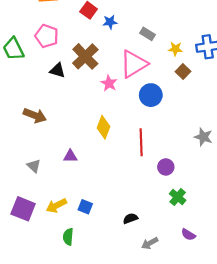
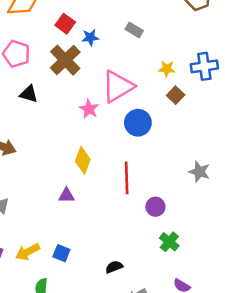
gray rectangle: (148, 34) -> (134, 30), moved
brown cross: (85, 56) -> (65, 60), moved
purple triangle: (70, 156) -> (66, 195), moved

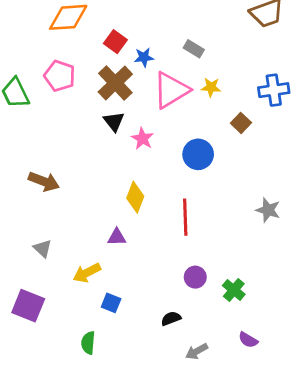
yellow star: (167, 69) -> (211, 87), moved
pink triangle: (118, 86) -> (171, 90), moved
black triangle: (29, 94) -> (114, 122), moved, turned 36
purple circle: (155, 207) -> (195, 277), moved
yellow arrow: (28, 252) -> (87, 273), moved

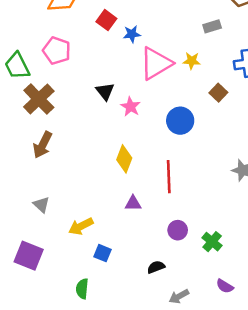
gray rectangle: (194, 49) -> (212, 26), moved, turned -48
brown cross: (115, 83) -> (39, 99), moved
brown arrow: (44, 181) -> (43, 145), turned 96
purple triangle: (117, 237) -> (133, 203), moved

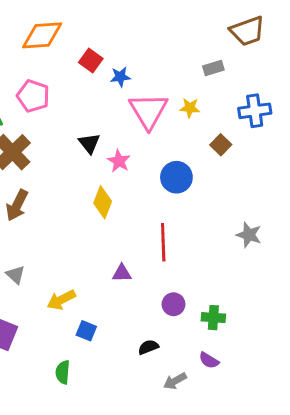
pink triangle: (156, 63) -> (148, 111), turned -30
yellow diamond: (124, 159) -> (103, 202), moved
green cross: (212, 242) -> (213, 318), turned -36
purple semicircle: (225, 286) -> (209, 360), moved

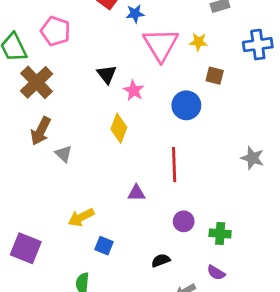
brown square: (221, 145) -> (215, 76), moved, turned -30
gray triangle: (15, 275) -> (64, 154), moved

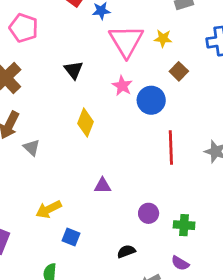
brown square: (215, 76) -> (179, 71), turned 30
pink star: (134, 90) -> (122, 86), moved
red line: (174, 165) -> (171, 148), moved

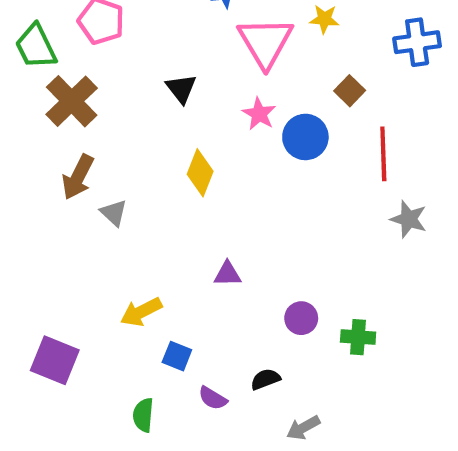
yellow star: (163, 38) -> (324, 19), moved
red line: (171, 148) -> (383, 154), moved
purple semicircle: (180, 263) -> (213, 398), moved

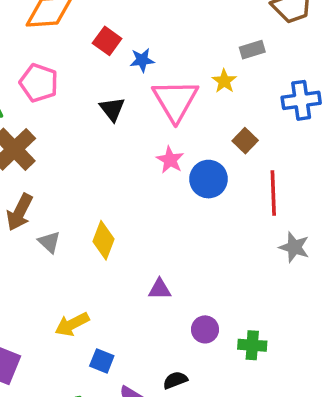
yellow star: (324, 19) -> (224, 81), turned 30
black triangle: (181, 89) -> (112, 109), moved
yellow diamond: (200, 173) -> (104, 240), moved
purple triangle: (227, 274) -> (160, 289), moved

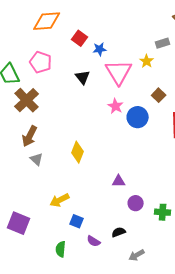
gray triangle: (49, 242) -> (37, 159), moved
purple triangle: (160, 289) -> (119, 181), moved

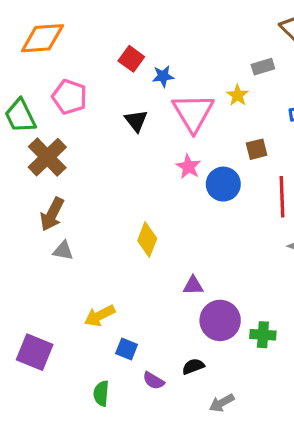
orange diamond: (47, 21) -> (42, 38), moved
brown square: (159, 95) -> (257, 149), turned 32
yellow diamond: (78, 152) -> (147, 240), moved
gray triangle: (37, 159) -> (63, 251), turned -32
purple circle: (136, 203) -> (220, 320), size x1.6

